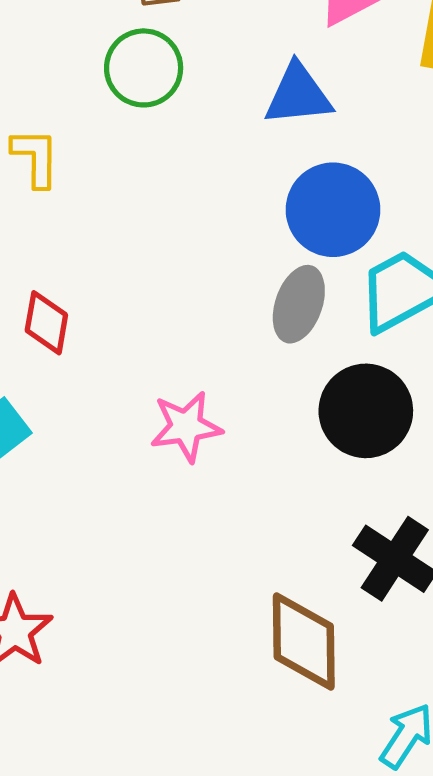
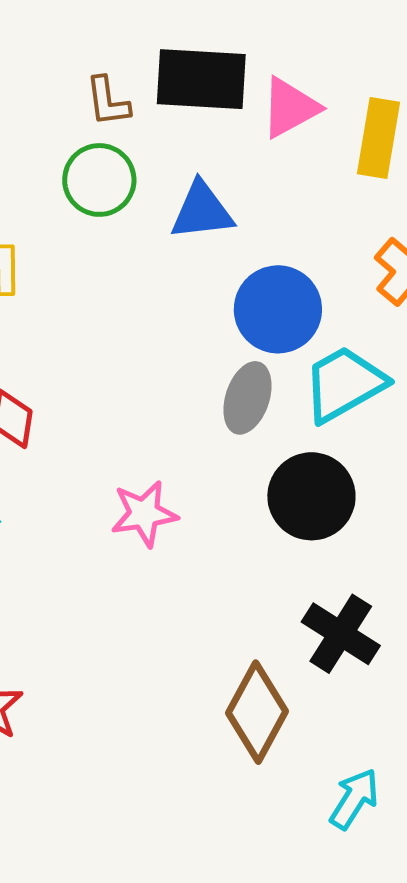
blue triangle: (298, 95) -> (202, 211), moved
brown diamond: (304, 641) -> (257, 712), turned 30

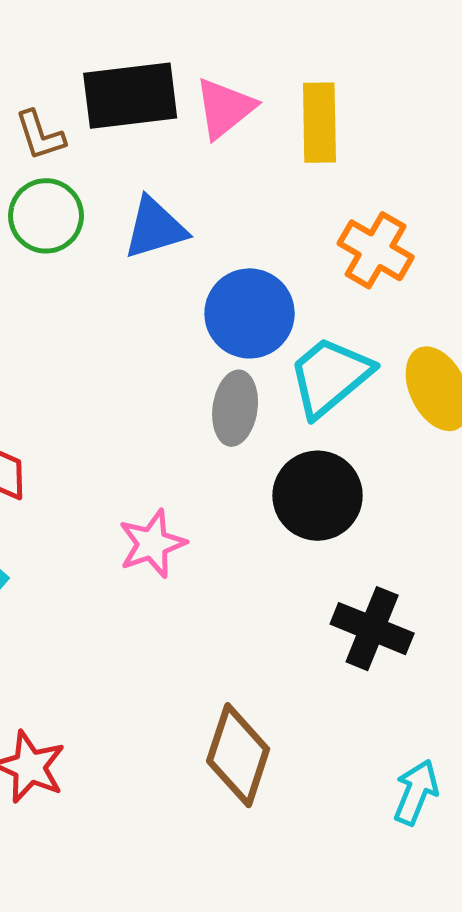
brown diamond: (257, 712) -> (238, 755), moved

